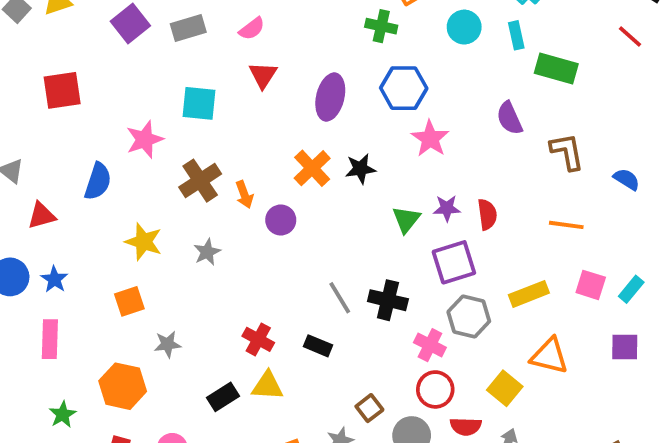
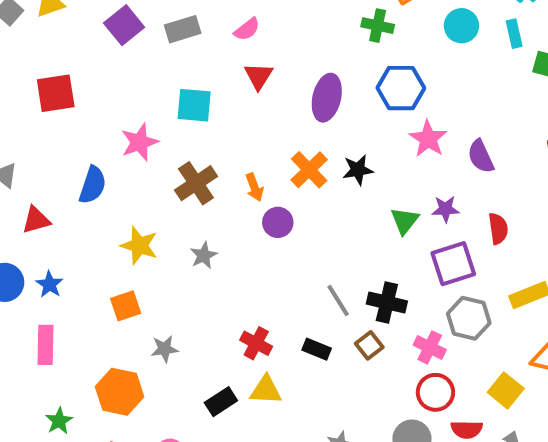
purple semicircle: (509, 118) -> (481, 156), moved
orange arrow: (244, 195) -> (254, 187), moved
red semicircle: (487, 214) -> (498, 229), moved
brown square: (369, 408) -> (369, 345), moved

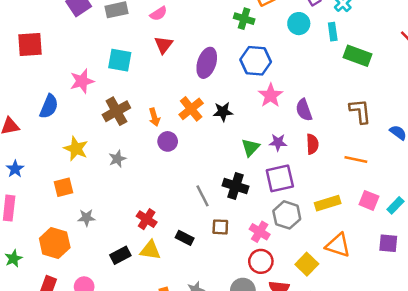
red semicircle: (498, 229) -> (312, 144), moved
black cross: (387, 303) -> (236, 186), moved
brown square: (369, 345) -> (220, 227), turned 36
black rectangle: (317, 349) -> (185, 238), moved

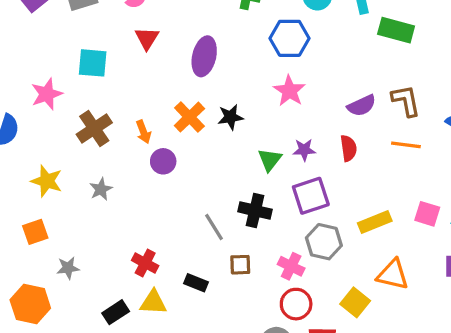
blue hexagon: (256, 61) -> (289, 38), moved
purple semicircle: (304, 110) -> (362, 106), moved, turned -90
orange line: (356, 160) -> (406, 145), moved

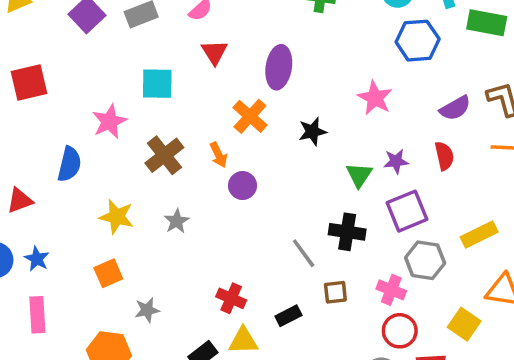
blue hexagon: (289, 38) -> (418, 41), moved
orange cross: (189, 117) -> (250, 116), moved
black rectangle: (196, 283) -> (288, 316), turned -45

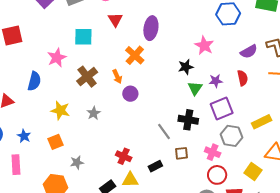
black star: (312, 131) -> (186, 67), moved
blue star: (37, 259) -> (24, 136), moved

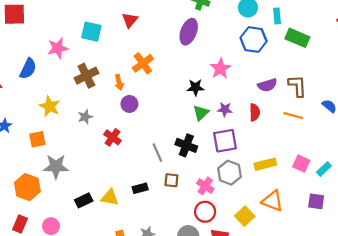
purple ellipse: (151, 28) -> (189, 32), moved
red cross: (124, 156) -> (112, 137), moved
gray star: (77, 162) -> (56, 166), size x1.6

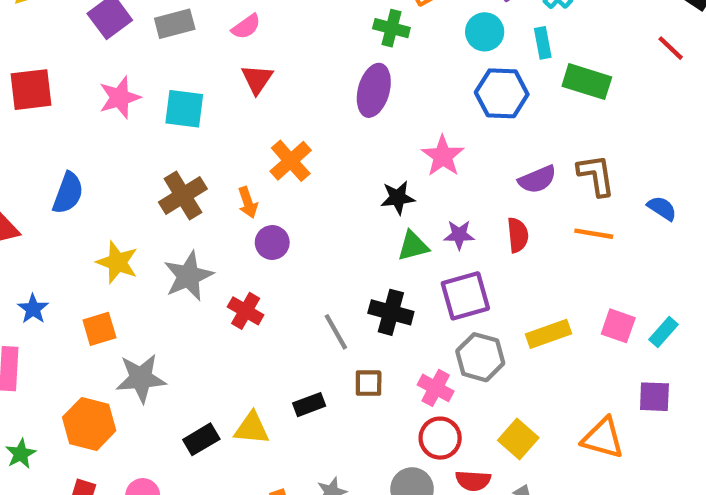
pink star: (58, 48) -> (120, 97), moved
green triangle: (201, 113) -> (413, 246), turned 35
gray star: (85, 117) -> (188, 276), size x1.6
orange triangle: (273, 201) -> (603, 438), moved

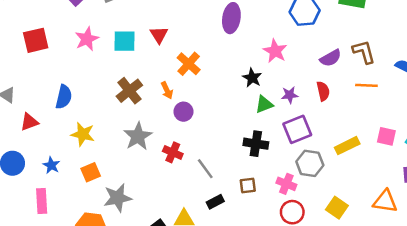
red triangle: (257, 79) -> (159, 35), moved
black star: (398, 198) -> (252, 78), turned -30
yellow star: (117, 262) -> (83, 134), moved
gray line: (336, 332) -> (205, 169), moved

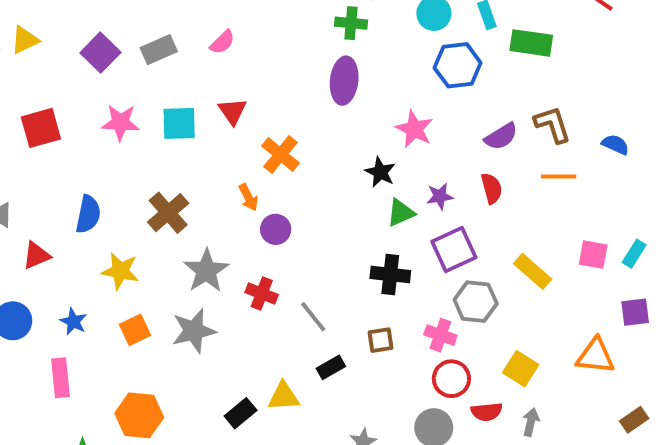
pink star: (87, 39) -> (120, 123), turned 30
brown cross: (129, 91) -> (168, 213), moved
yellow rectangle: (347, 146) -> (533, 271), turned 70
gray star: (118, 198) -> (194, 331), moved

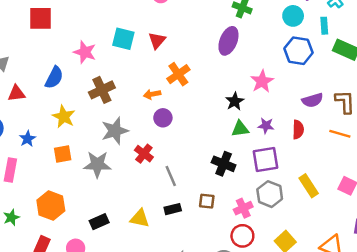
pink star: (120, 123) -> (85, 52), moved
orange arrow: (248, 197) -> (152, 94), turned 91
pink cross: (440, 335) -> (243, 208), turned 30
black rectangle: (241, 413) -> (99, 222), moved

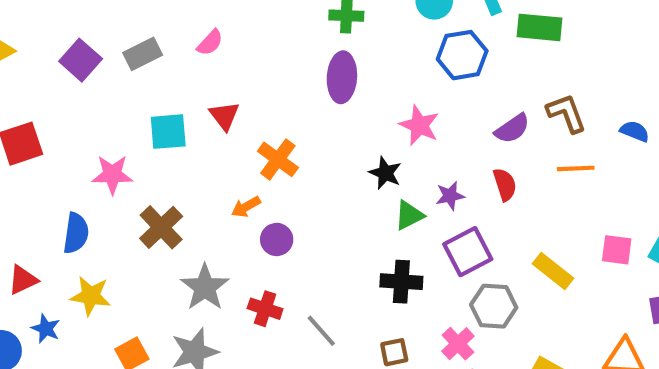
yellow star: (64, 117) -> (91, 296), moved
blue star: (27, 139) -> (46, 329), moved

